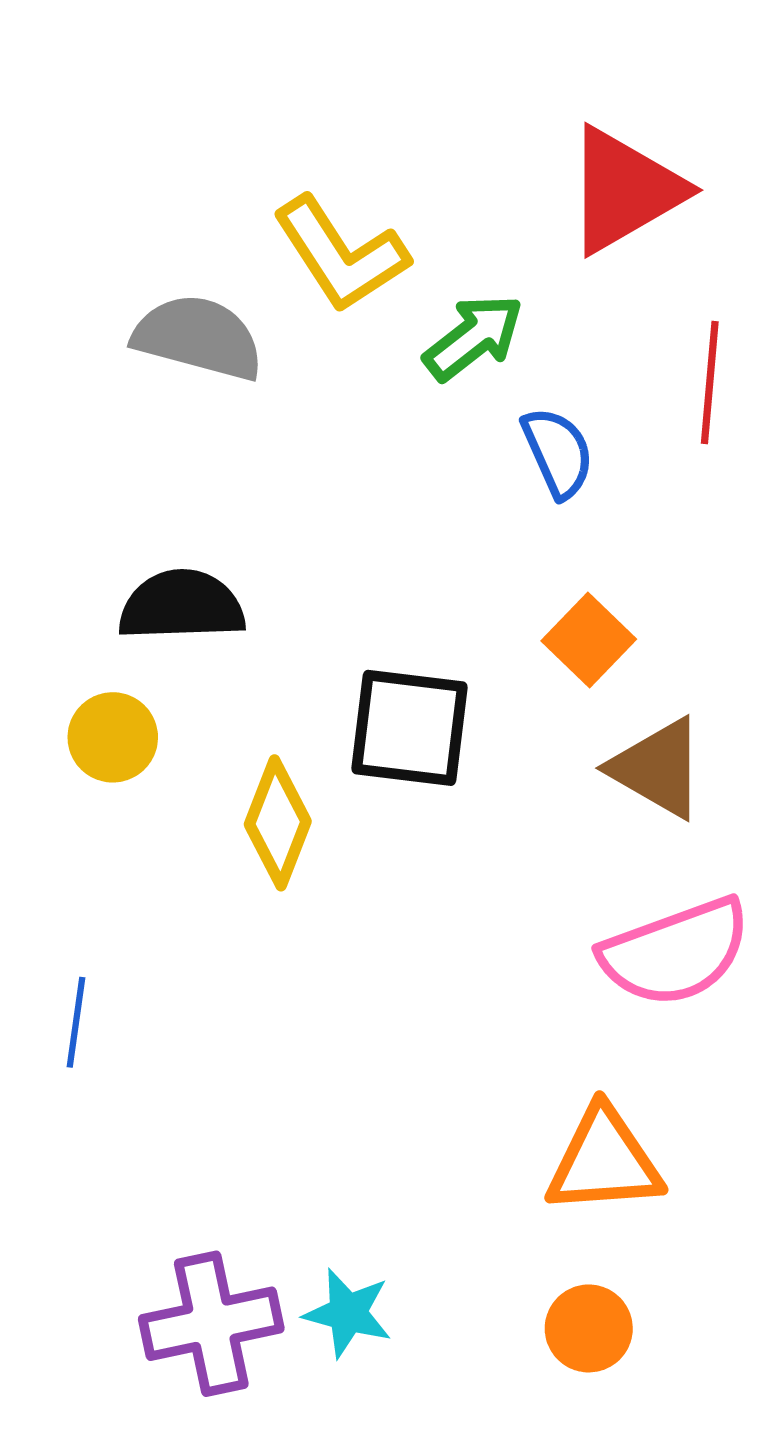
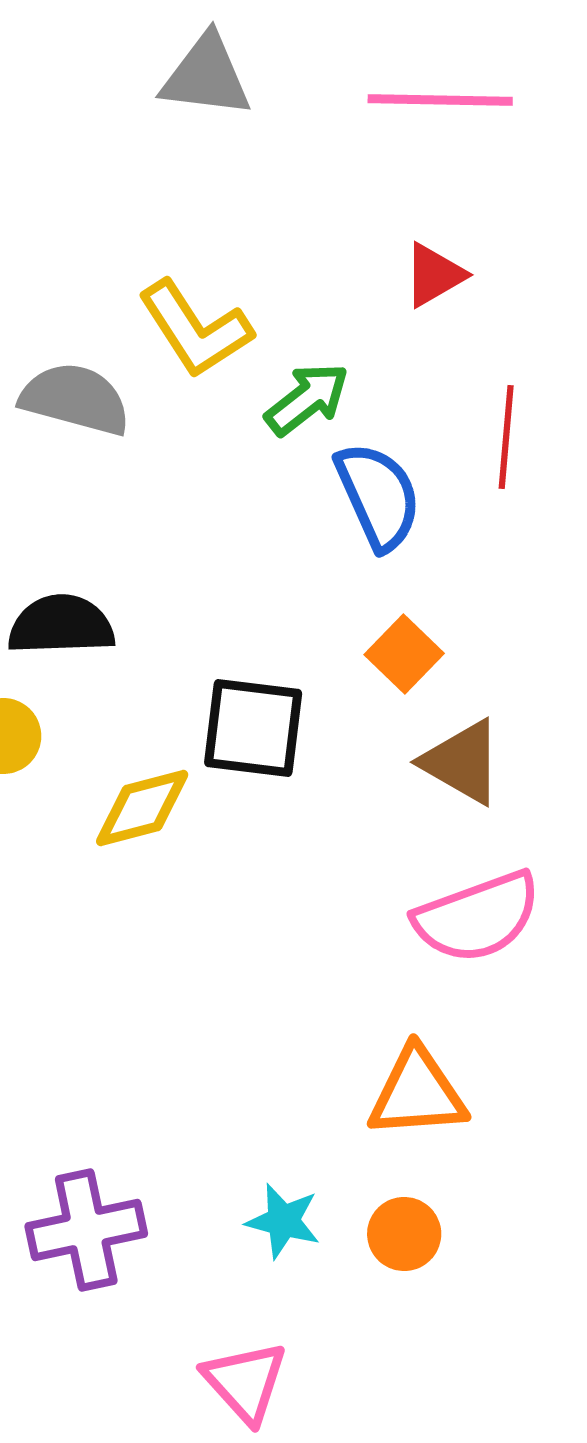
red triangle: (624, 190) -> (434, 275), size x0.6
blue semicircle: (558, 452) -> (378, 496), size x1.4
yellow diamond: (278, 823) -> (142, 808), turned 54
cyan star: (348, 1313) -> (283, 1221), moved

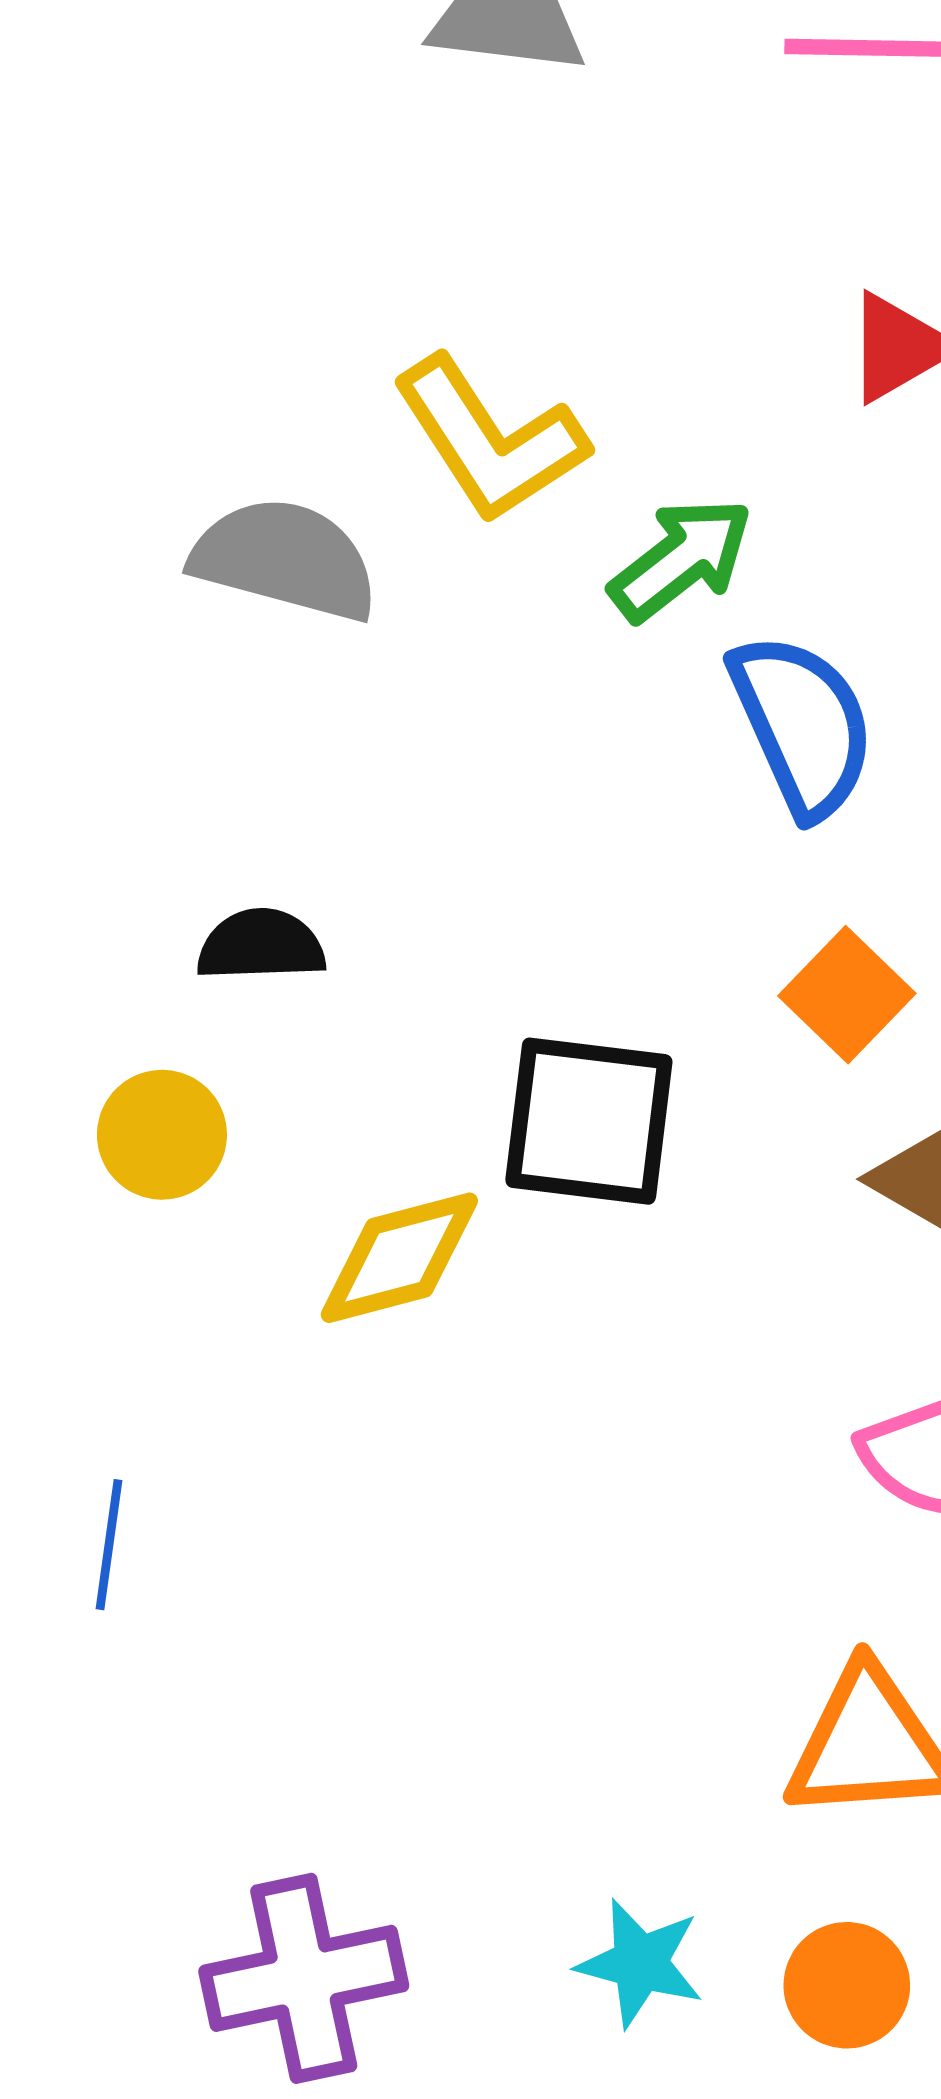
black semicircle: (61, 625) -> (261, 945), size x0.7

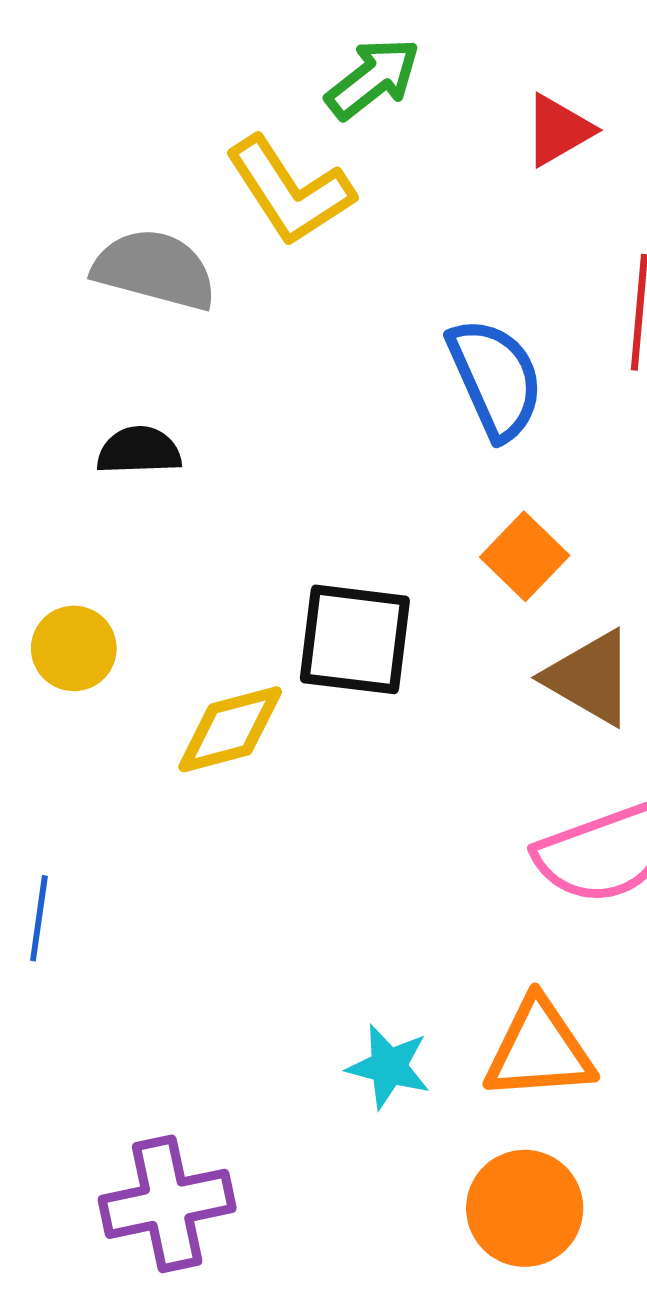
green arrow: (681, 559) -> (373, 78), moved
black semicircle: (261, 945) -> (139, 451), moved
cyan star: (640, 1963) -> (389, 1067), moved
orange circle: (847, 1985) -> (525, 1208), size x1.4

